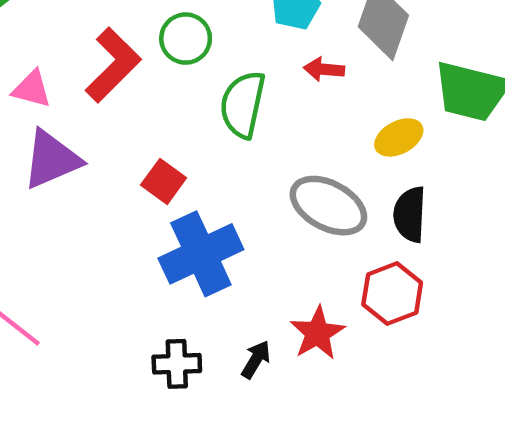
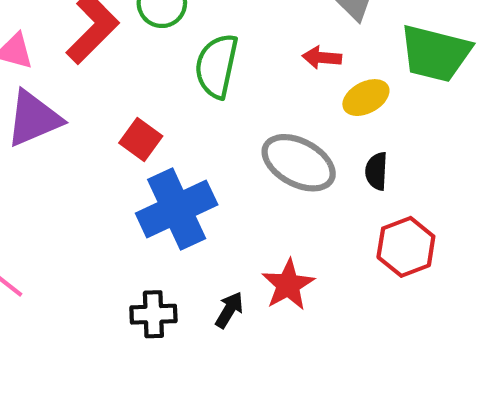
red arrow: (324, 69) -> (322, 58), moved
black semicircle: (410, 214) -> (376, 171), size x0.7
red hexagon: (392, 293) -> (406, 247), moved

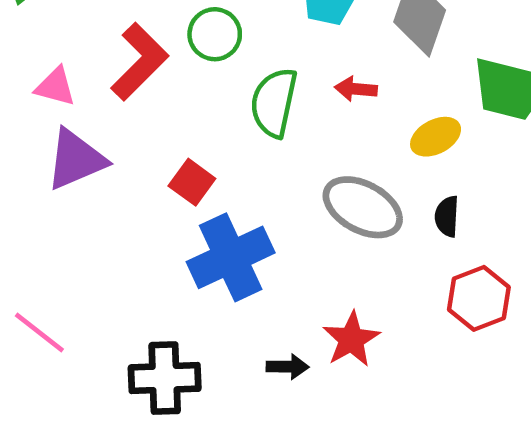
red arrow: (322, 58) -> (356, 89), moved
black arrow: (229, 310) -> (288, 367), turned 60
black cross: (153, 314) -> (165, 378), moved, size x1.4

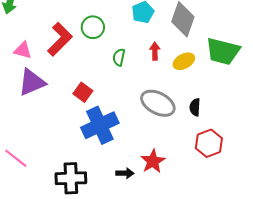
red arrow: (356, 89) -> (155, 51), turned 84
green semicircle: (274, 103) -> (119, 57), size x0.6
yellow ellipse: (436, 137) -> (184, 61), moved

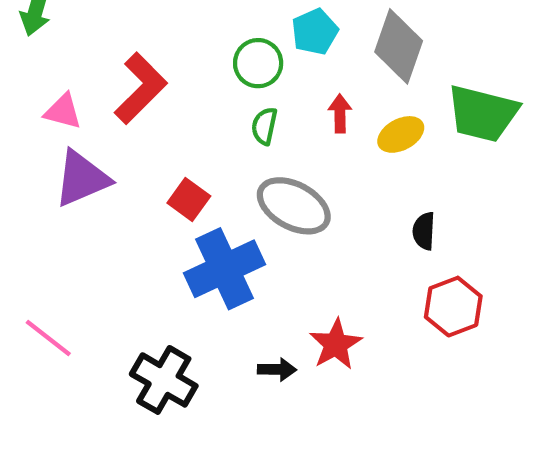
green circle: (93, 27) -> (258, 63), moved
gray ellipse: (158, 103) -> (294, 206), moved
black cross: (71, 178) -> (164, 380), turned 32

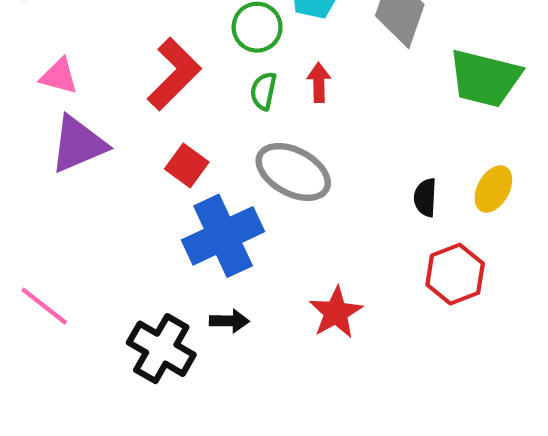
red L-shape: (141, 88) -> (174, 74), moved
red arrow: (340, 113) -> (319, 83), moved
yellow ellipse: (401, 134) -> (493, 189), moved, turned -33
black arrow: (277, 369) -> (229, 321), moved

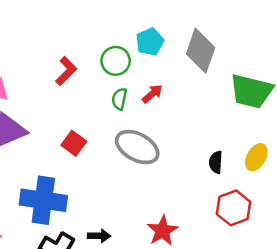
red L-shape: (174, 74) -> (66, 71), moved, size x0.7
red arrow: (319, 83) -> (152, 94), turned 50
blue cross: (223, 236) -> (43, 200), moved, turned 33

